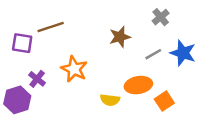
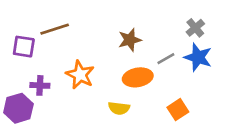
gray cross: (161, 17) -> (195, 28), moved
purple cross: (37, 79) -> (40, 85), turned -35
orange ellipse: (138, 85) -> (138, 77), moved

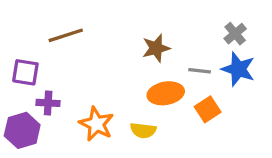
purple square: (24, 47) -> (25, 72), moved
gray line: (166, 59) -> (200, 71), turned 36
orange star: (80, 75) -> (96, 124), moved
orange square: (178, 110) -> (208, 109), moved

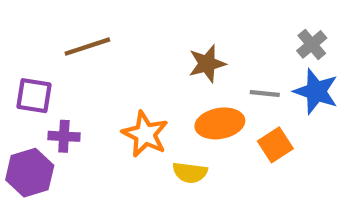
orange star: (96, 124) -> (145, 134), moved

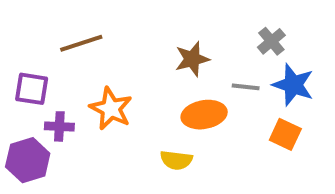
gray cross: (312, 44) -> (271, 41), moved
orange star: (145, 134) -> (111, 109), moved
orange square: (275, 145) -> (285, 134), moved, turned -32

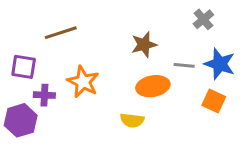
gray cross: (271, 41) -> (203, 19), moved

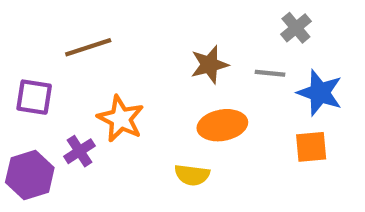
gray line: (184, 65) -> (270, 73), moved
purple cross: (44, 95) -> (80, 151), moved, turned -36
orange square: (214, 101) -> (311, 147), turned -30

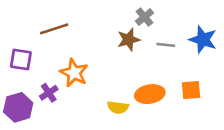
gray cross: (296, 28) -> (144, 17), moved
blue star: (320, 93) -> (203, 40), moved
orange ellipse: (222, 125) -> (150, 94), moved

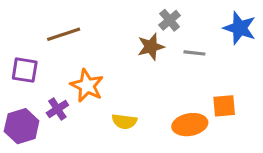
blue star: (203, 40) -> (240, 28), moved
orange ellipse: (150, 94) -> (190, 125), moved
yellow semicircle: (118, 107) -> (124, 121), moved

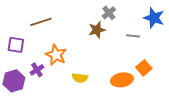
gray line: (194, 53) -> (133, 36), moved
orange square: (224, 106) -> (144, 68), turned -35

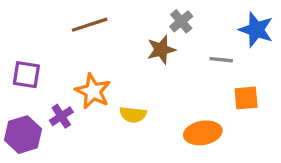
brown line: (41, 22) -> (90, 25), moved
orange square: (144, 68) -> (246, 98), moved, turned 35
yellow semicircle: (80, 78) -> (133, 115), moved

